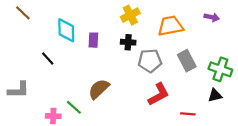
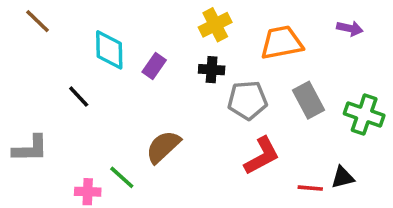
purple rectangle: (93, 40) -> (154, 66), turned 32
black triangle: (215, 95) -> (343, 177), moved

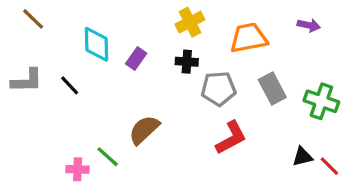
gray L-shape: (30, 149) -> (27, 81), moved
red line: (310, 188) -> (329, 166), moved, turned 40

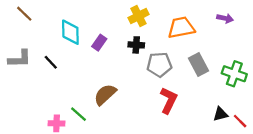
red L-shape: (231, 138) -> (169, 100), turned -36

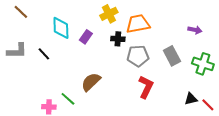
yellow cross: (139, 16) -> (109, 14), moved
purple arrow: (225, 18) -> (195, 30), moved
orange trapezoid: (181, 28) -> (138, 24), moved

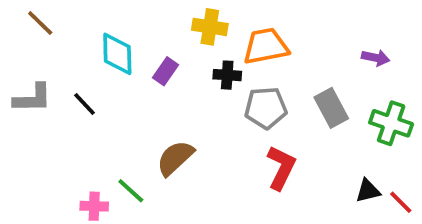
yellow cross: (109, 14) -> (210, 27), turned 36

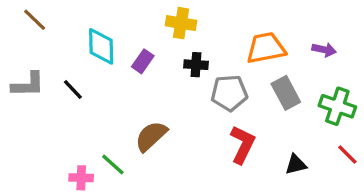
orange trapezoid: (266, 46) -> (266, 48), moved
black triangle: (368, 191) -> (296, 164), moved
red line: (401, 202) -> (347, 154), moved

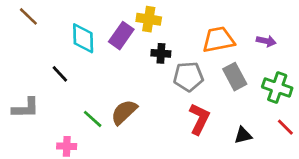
purple rectangle: (143, 61) -> (121, 36), moved, size x1.4
gray L-shape: (28, 85) -> (26, 108), moved
green line: (113, 164) -> (93, 119), moved

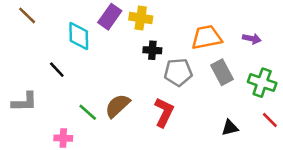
purple rectangle: (121, 36) -> (110, 17), moved
red L-shape: (199, 119) -> (164, 112), moved

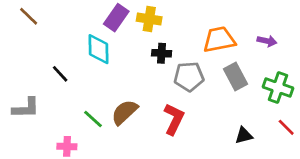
cyan diamond: (79, 36) -> (98, 49), moved

